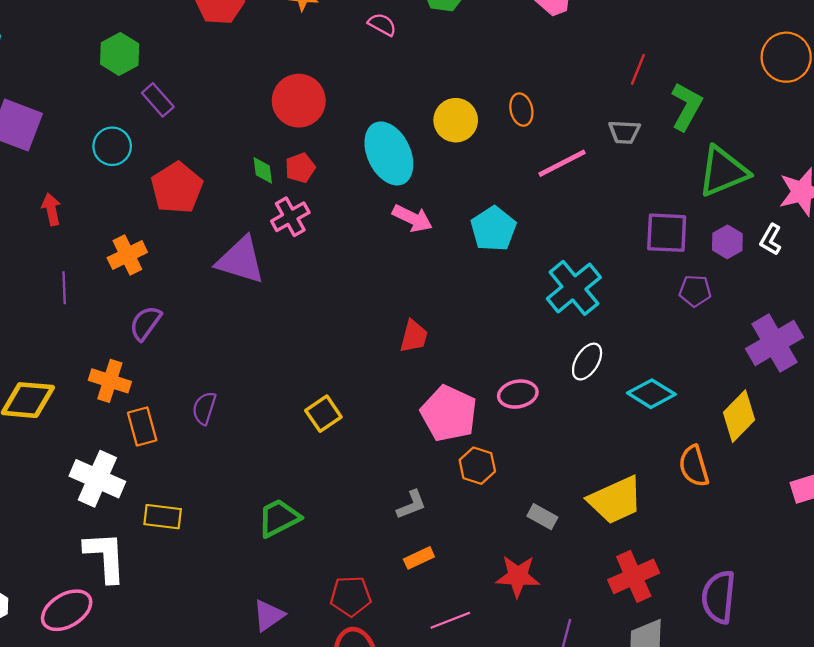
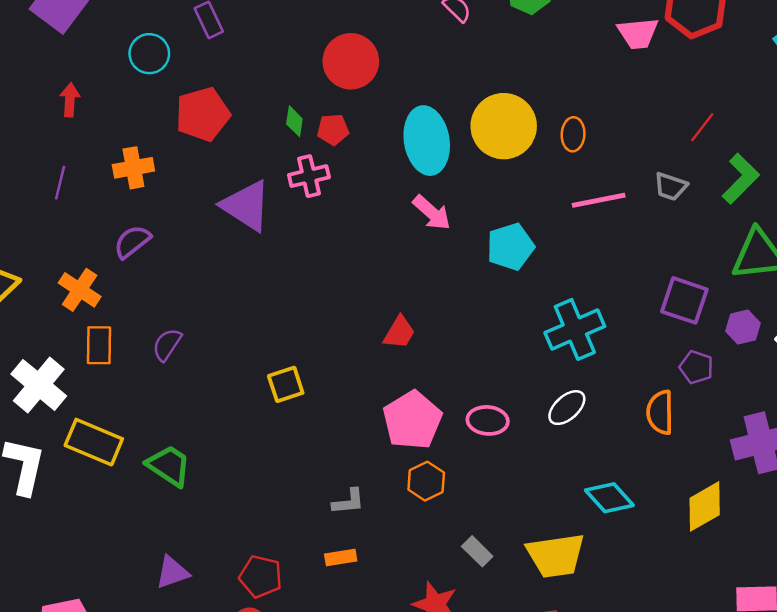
yellow circle: (456, 120) -> (504, 126), size x1.4
cyan diamond: (651, 394) -> (609, 498), moved
orange semicircle: (694, 466) -> (660, 412), moved
yellow rectangle: (163, 517) -> (94, 442), size x1.4
green trapezoid: (279, 518) -> (169, 466), moved, turned 45

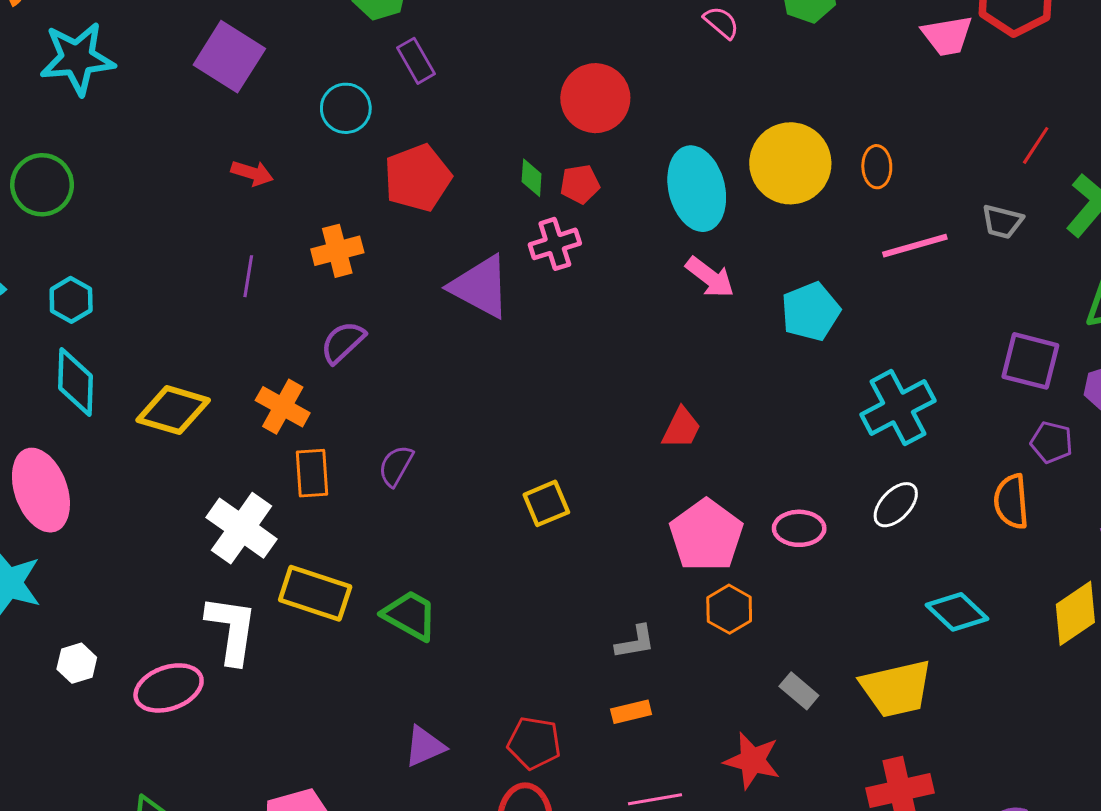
red arrow: (70, 100) -> (252, 173), turned 108

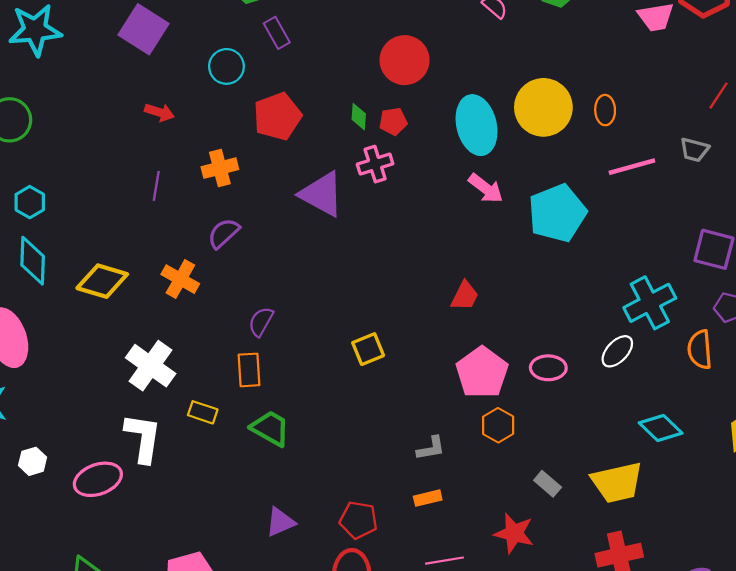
cyan pentagon: (810, 312) -> (557, 213), size x1.4
cyan cross: (898, 408) -> (650, 303), moved
orange rectangle: (312, 473) -> (249, 370), moved
yellow rectangle: (315, 593) -> (203, 412), size x0.6

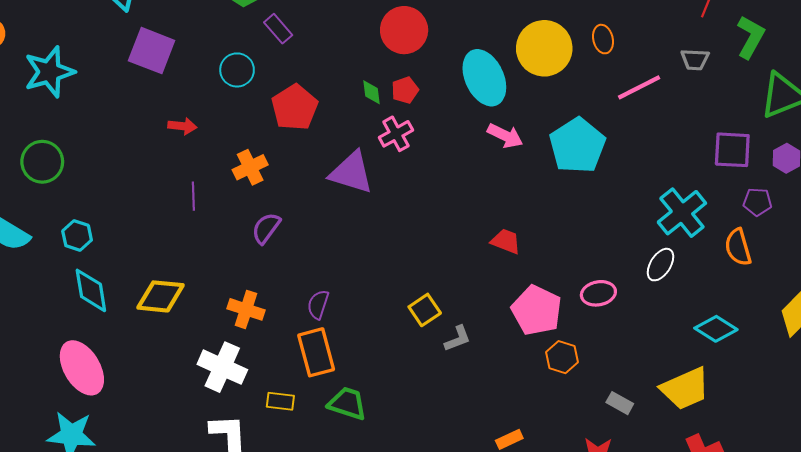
orange cross: (180, 279) -> (246, 309), moved
red trapezoid: (465, 296) -> (506, 241), turned -84
orange rectangle: (249, 370) -> (316, 352), size x1.4
gray L-shape: (431, 448) -> (458, 339), moved

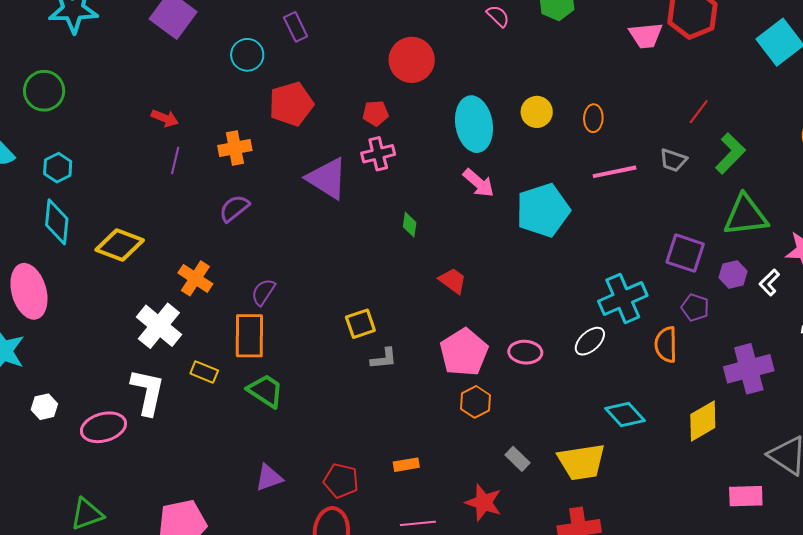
yellow circle: (544, 48) -> (537, 112), size x0.6
red pentagon: (405, 90) -> (376, 113), moved
green diamond: (372, 92) -> (410, 225), moved
red arrow: (182, 126) -> (165, 118), moved

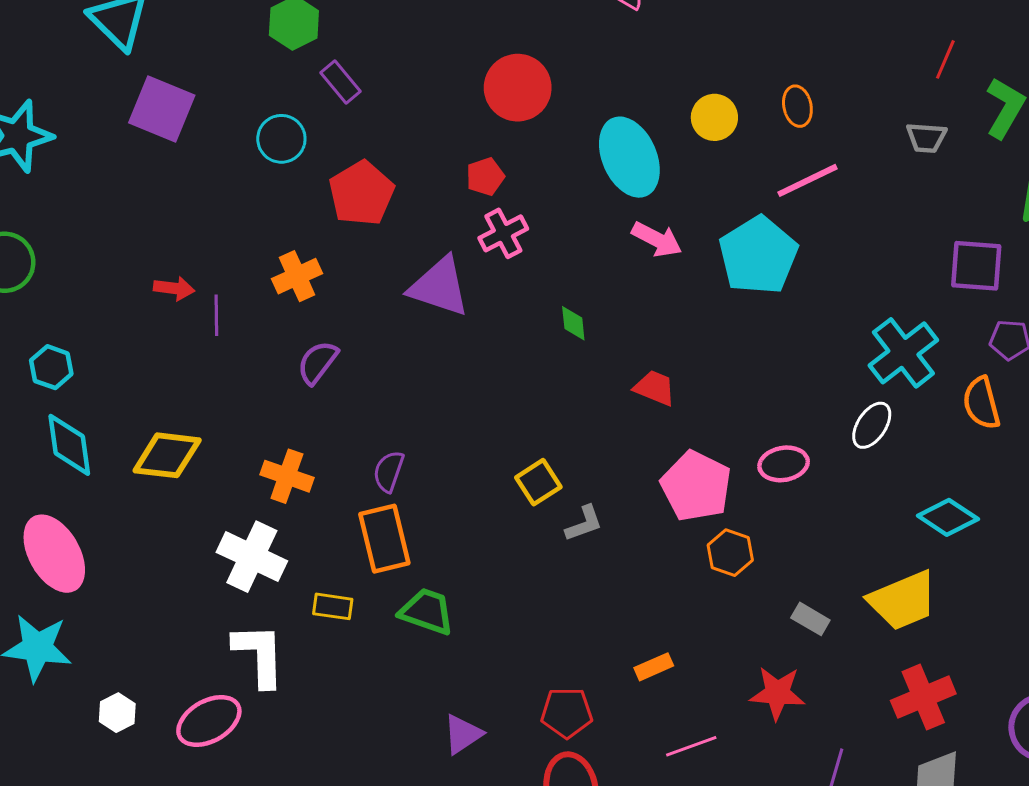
red arrow: (165, 118) -> (174, 288), moved
pink line: (615, 172) -> (807, 180), moved

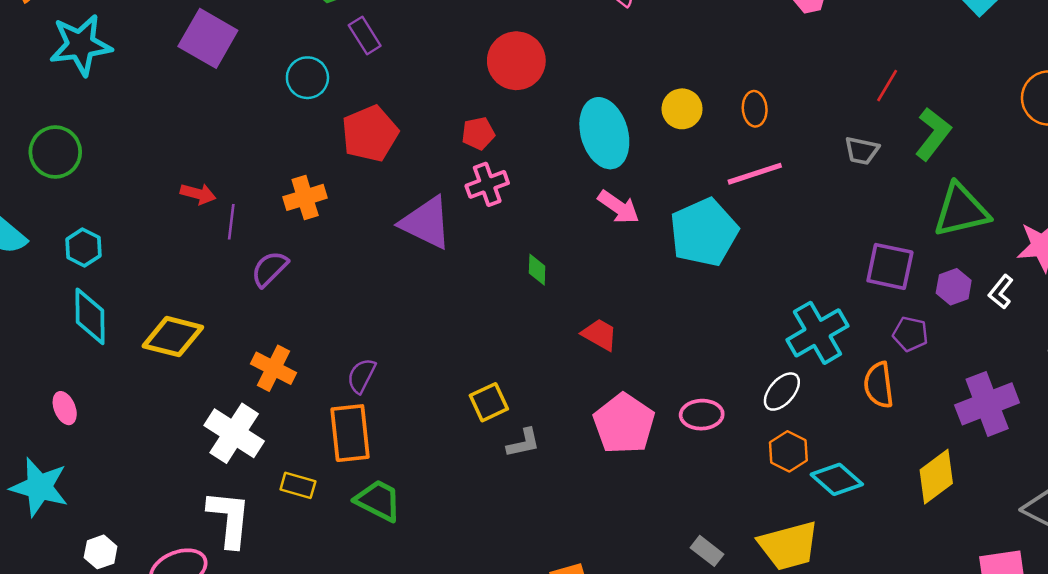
purple semicircle: (318, 362) -> (270, 269), moved
orange hexagon: (730, 553) -> (788, 451), moved
pink ellipse: (54, 554) -> (65, 408), size x0.5

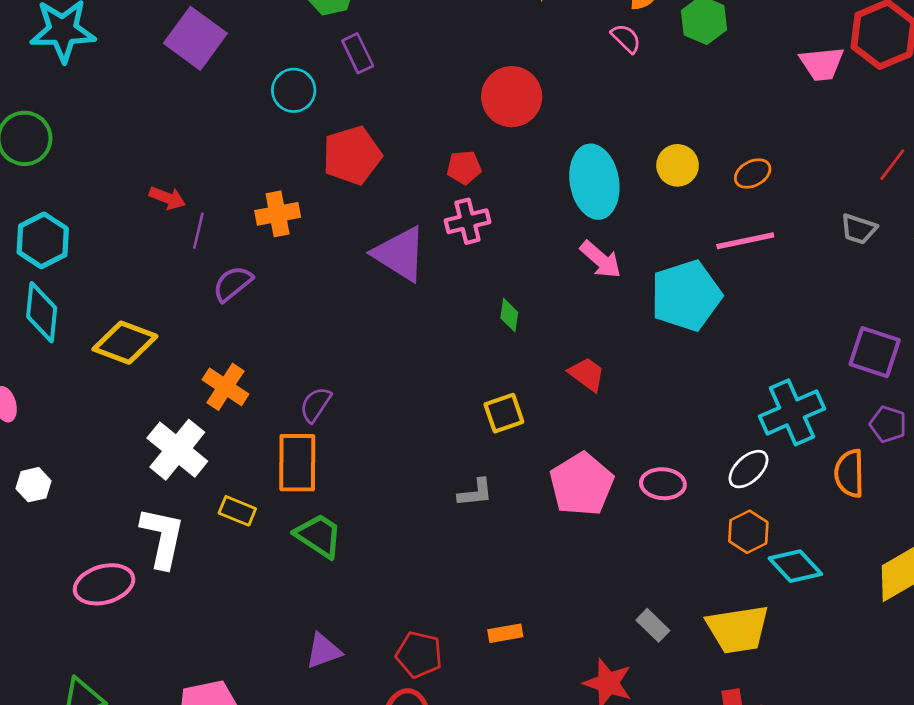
orange ellipse: (755, 109) -> (753, 174), turned 60
cyan hexagon: (83, 247) -> (43, 240), size x1.4
red trapezoid: (600, 335) -> (587, 374), moved
yellow square: (489, 402) -> (504, 413), moved
white hexagon: (101, 552) -> (34, 485), moved

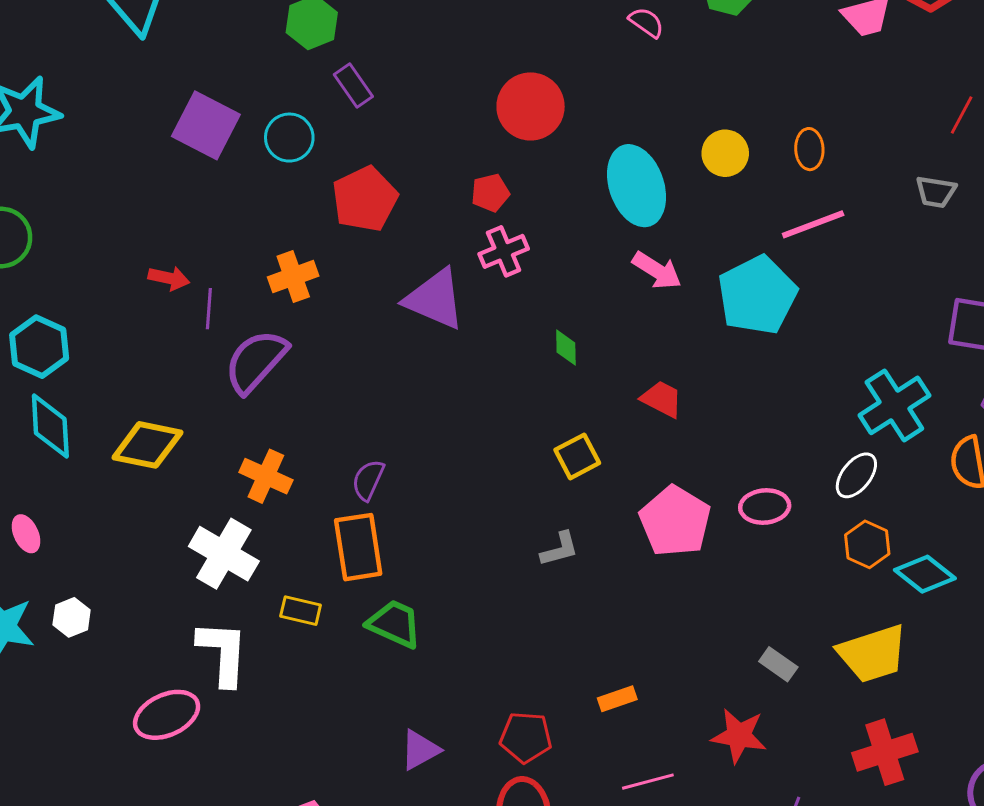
purple square: (195, 38) -> (206, 125), moved
orange ellipse: (753, 174) -> (809, 149), turned -56
purple semicircle: (233, 284) -> (256, 361), size x1.5

